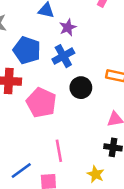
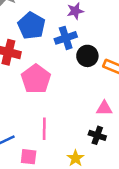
black circle: (81, 88) -> (87, 56), moved

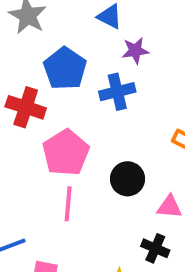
black circle: (87, 56) -> (128, 179), moved
pink line: (44, 129) -> (68, 204), moved

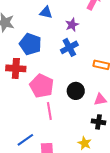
purple star: (135, 51) -> (72, 25), moved
blue cross: (117, 92) -> (69, 47), moved

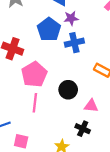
purple star: (72, 25) -> (71, 18), moved
blue pentagon: (30, 44) -> (49, 29), moved

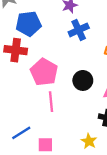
blue pentagon: (49, 29) -> (28, 24), moved, turned -30

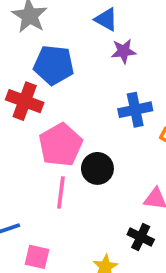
blue cross: (79, 30) -> (135, 110), moved
black circle: (83, 80) -> (97, 168), moved

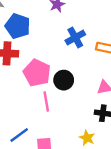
blue pentagon: (54, 65) -> (18, 26), turned 30

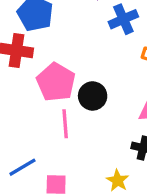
blue cross: (75, 38) -> (123, 19), moved

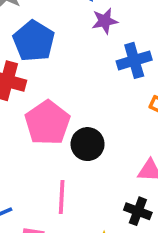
pink line: (65, 124) -> (62, 197), moved

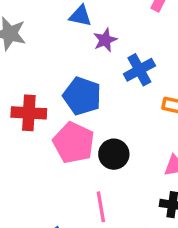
blue pentagon: (34, 41) -> (82, 96), moved

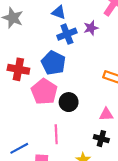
purple star: (105, 40) -> (91, 28), moved
blue cross: (139, 70) -> (67, 34), moved

